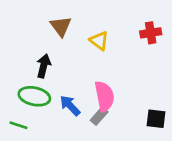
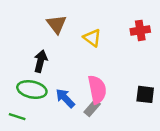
black square: (156, 119) -> (145, 94), moved

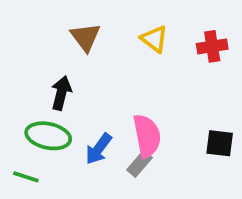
yellow triangle: (92, 38) -> (154, 39), moved
blue arrow: (65, 98) -> (99, 149), turned -100

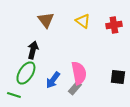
green ellipse: (48, 136) -> (26, 73), turned -70

